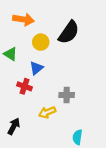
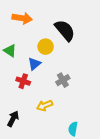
black semicircle: (69, 32) -> (65, 30), turned -75
yellow circle: (41, 42) -> (46, 47), moved
gray cross: (67, 95) -> (63, 80), moved, turned -32

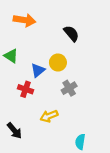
black semicircle: (65, 30) -> (71, 33), size x0.7
yellow circle: (46, 47) -> (58, 62), moved
black arrow: (13, 119) -> (14, 131), turned 112

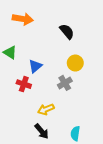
yellow circle: (58, 62) -> (75, 63), moved
black arrow: (14, 131) -> (42, 131), moved

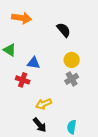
blue triangle: (35, 66) -> (34, 63), turned 48
gray cross: (65, 83) -> (72, 79), moved

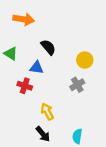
black semicircle: (64, 30) -> (48, 47), moved
yellow circle: (72, 60) -> (85, 60), moved
yellow arrow: (44, 104) -> (47, 112), turned 84

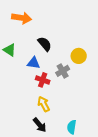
gray cross: (77, 85) -> (63, 71), moved
red cross: (25, 86) -> (43, 80), moved

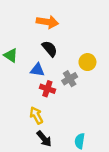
orange arrow: (22, 18) -> (47, 22), moved
yellow arrow: (44, 104) -> (36, 115), moved

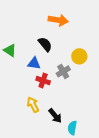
orange arrow: (47, 22) -> (58, 20), moved
black arrow: (44, 139) -> (55, 116), moved

